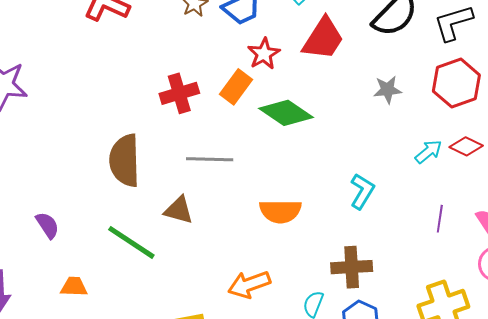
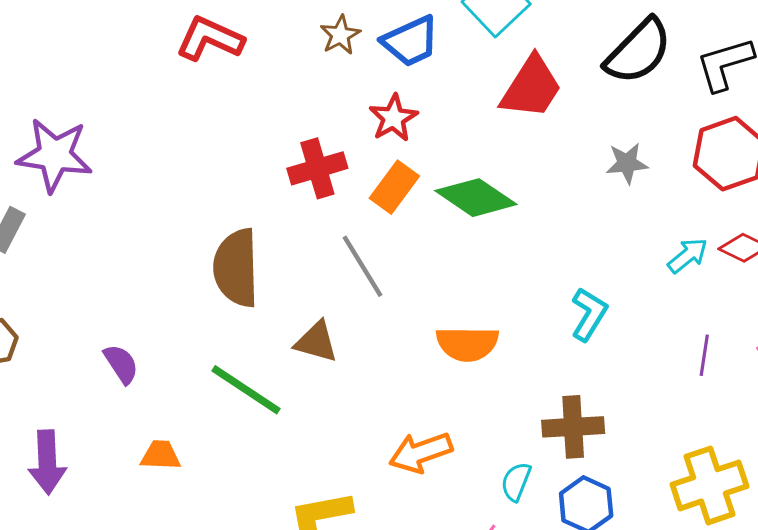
red star: (264, 54) -> (393, 118), moved
orange rectangle: (236, 87) -> (394, 187), moved
gray line: (210, 159) -> (362, 266), turned 57

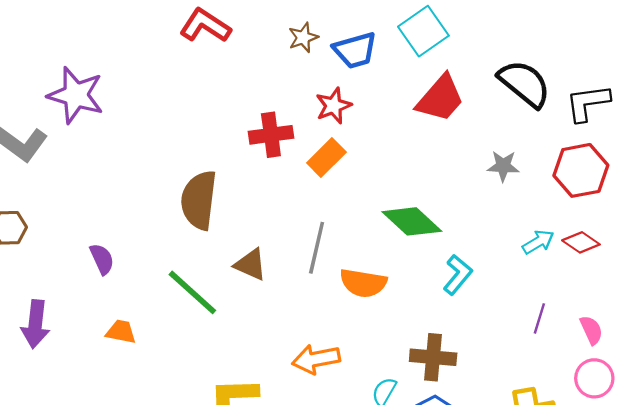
black semicircle: (638, 51) -> (524, 84), turned -104
green diamond: (476, 198) -> (412, 221), moved
gray line: (362, 266) -> (317, 248), moved, turned 36

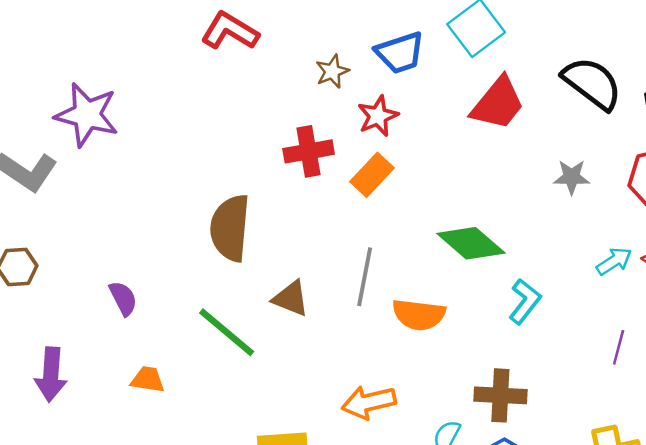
brown star: (303, 38) -> (332, 71), moved

